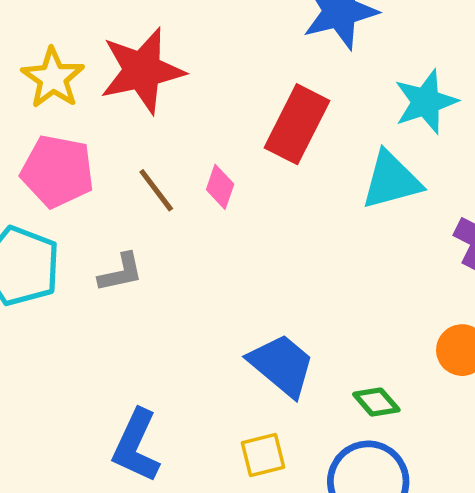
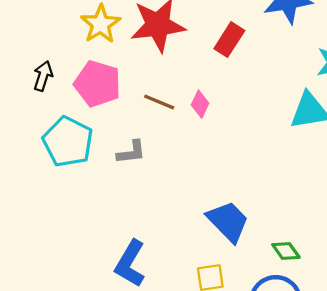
red rectangle: (297, 124) -> (229, 40), moved, size x0.7
brown line: (156, 190) -> (159, 102), turned -36

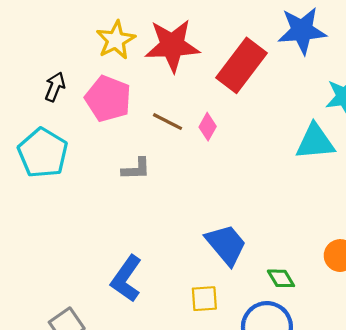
red rectangle: (229, 40) -> (241, 65), size x1.6
cyan pentagon: (68, 142) -> (43, 153), moved

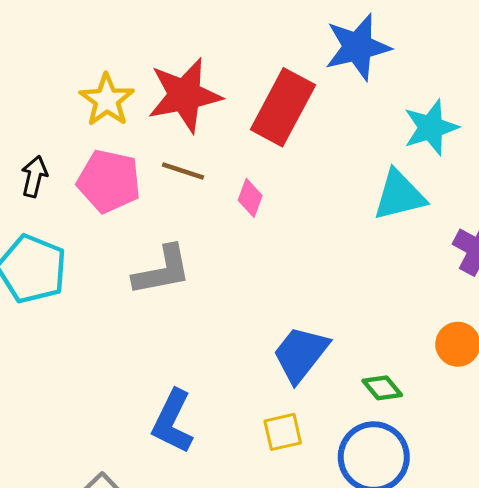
brown line: (167, 122) -> (183, 171), moved
gray L-shape: (136, 169) -> (162, 270), size x1.5
blue trapezoid: (226, 245) -> (301, 354), turned -93

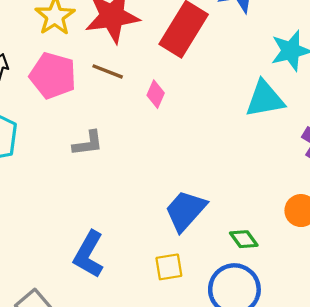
gray L-shape: (162, 270) -> (88, 143), size x0.7

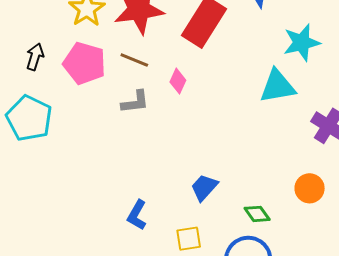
gray L-shape: (88, 143) -> (135, 102), moved
blue trapezoid: (185, 211) -> (204, 187), size x0.7
blue L-shape: (89, 254) -> (137, 215), moved, size x0.7

